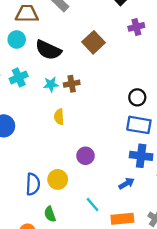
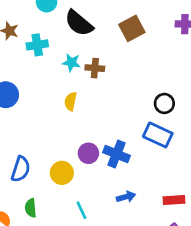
blue cross: (141, 156) -> (117, 154), moved
yellow circle: (58, 179) -> (62, 173), moved

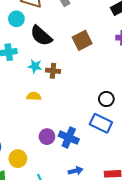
yellow semicircle: (71, 101) -> (34, 96), turned 80
yellow circle: (62, 173) -> (18, 159), moved

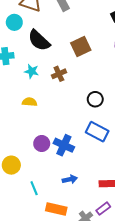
brown cross: (53, 71) -> (59, 74), moved, turned -32
black circle: (106, 99) -> (95, 99), moved

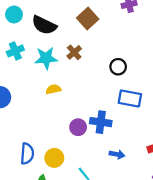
cyan star: (32, 71) -> (46, 58), size x1.5
blue arrow: (70, 179) -> (117, 154), turned 40

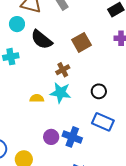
cyan star: (46, 58) -> (61, 93), moved

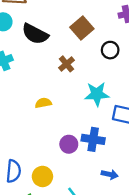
black circle: (99, 91) -> (110, 50), moved
cyan star: (61, 93) -> (97, 94), moved

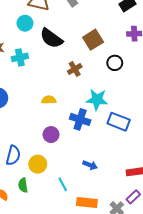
blue cross: (93, 139) -> (80, 119), moved
purple circle: (69, 144) -> (51, 135), moved
blue arrow: (110, 174) -> (90, 165), moved

